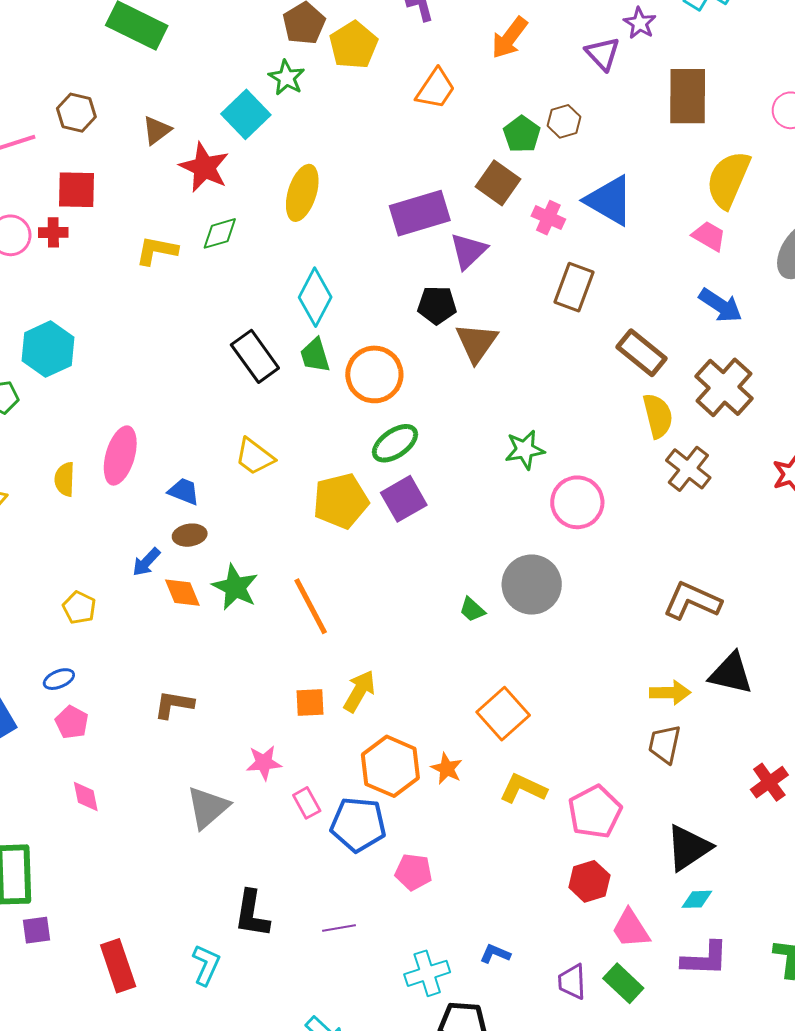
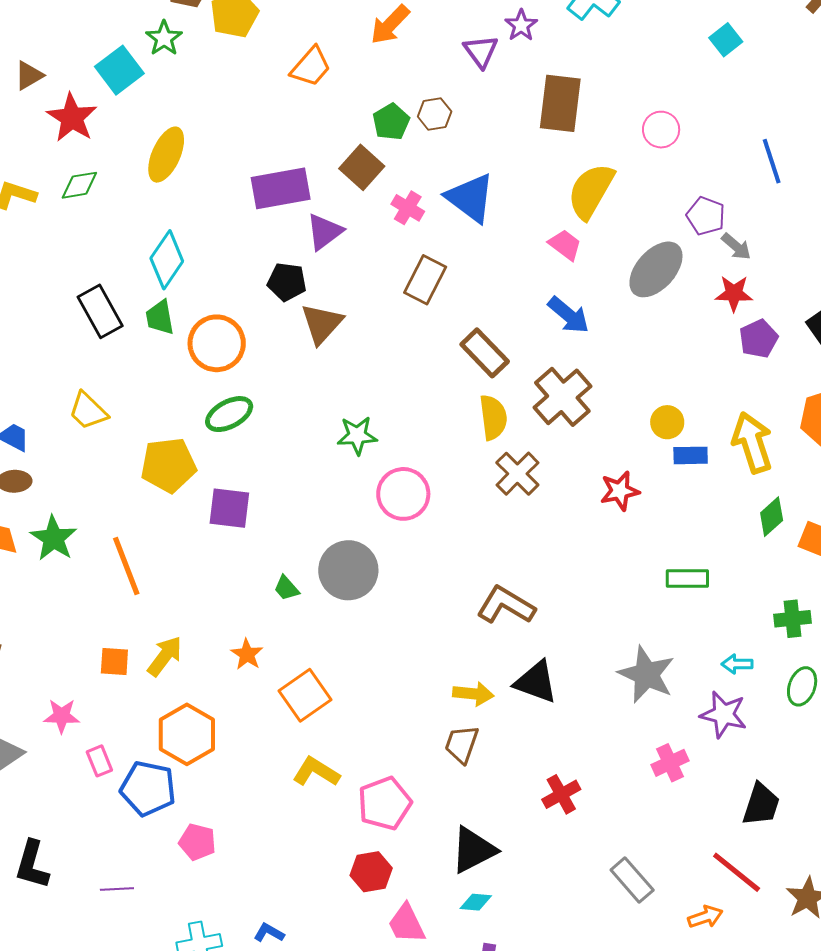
purple square: (404, 499) -> (229, 508), moved, turned 30
orange star: (447, 769) -> (247, 654), moved

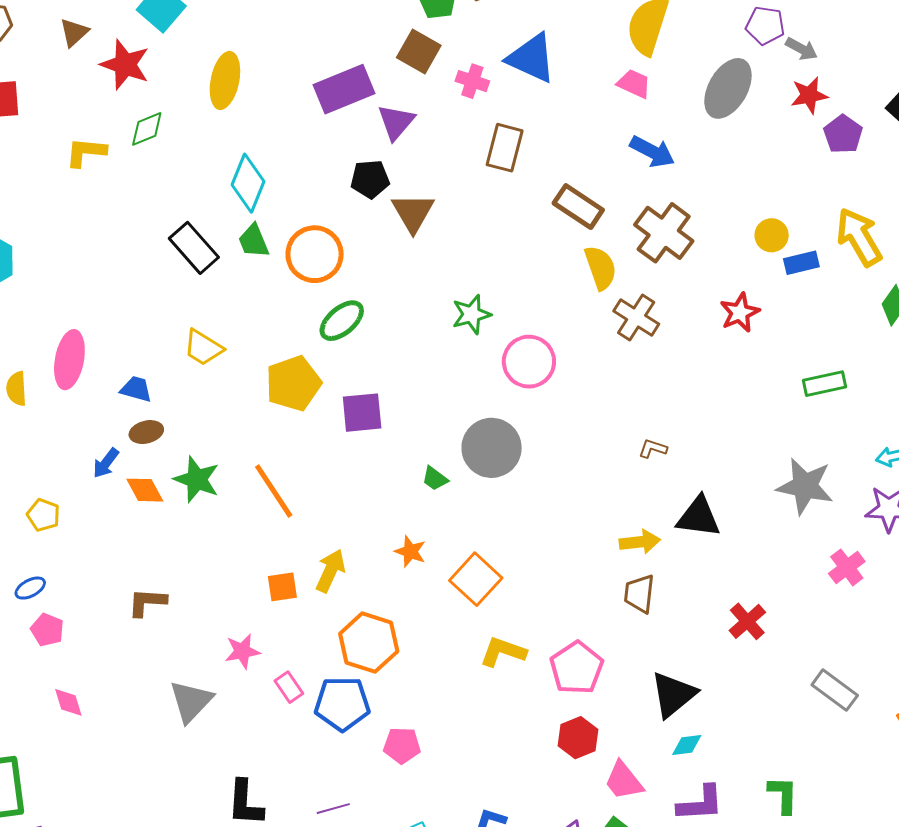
brown L-shape: (506, 605) -> (653, 449), size x0.5

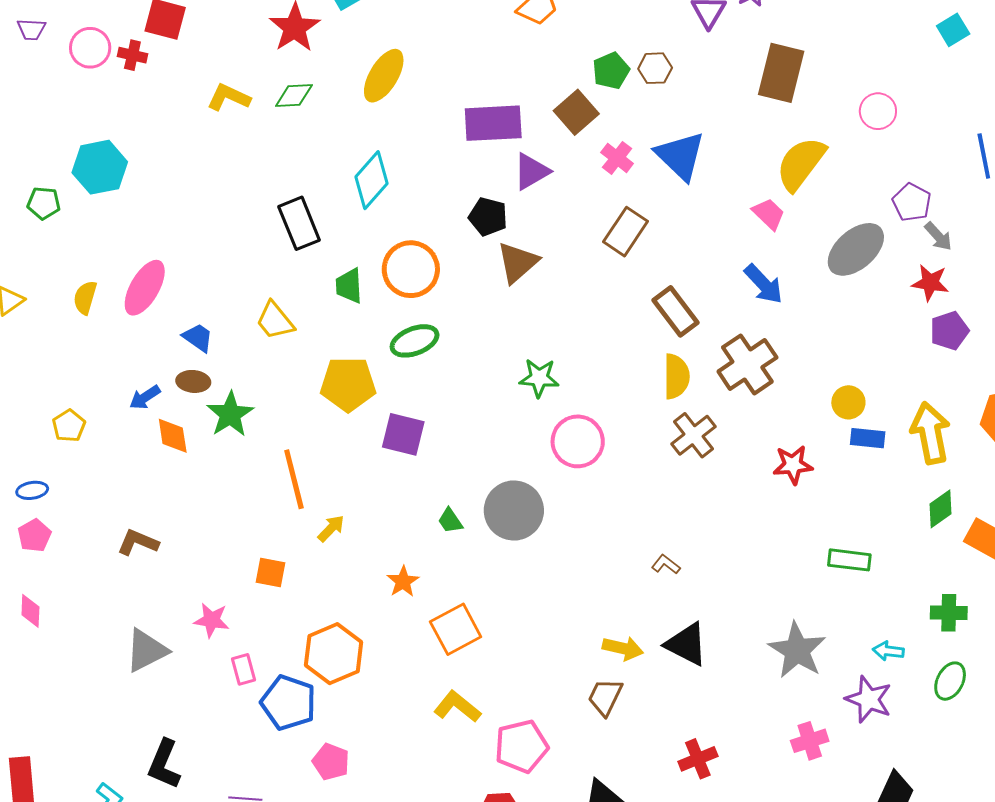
green trapezoid: (254, 241) -> (349, 286), moved
green star: (197, 479) -> (230, 414), moved
yellow arrow: (330, 571) -> (331, 528), moved, size x0.7

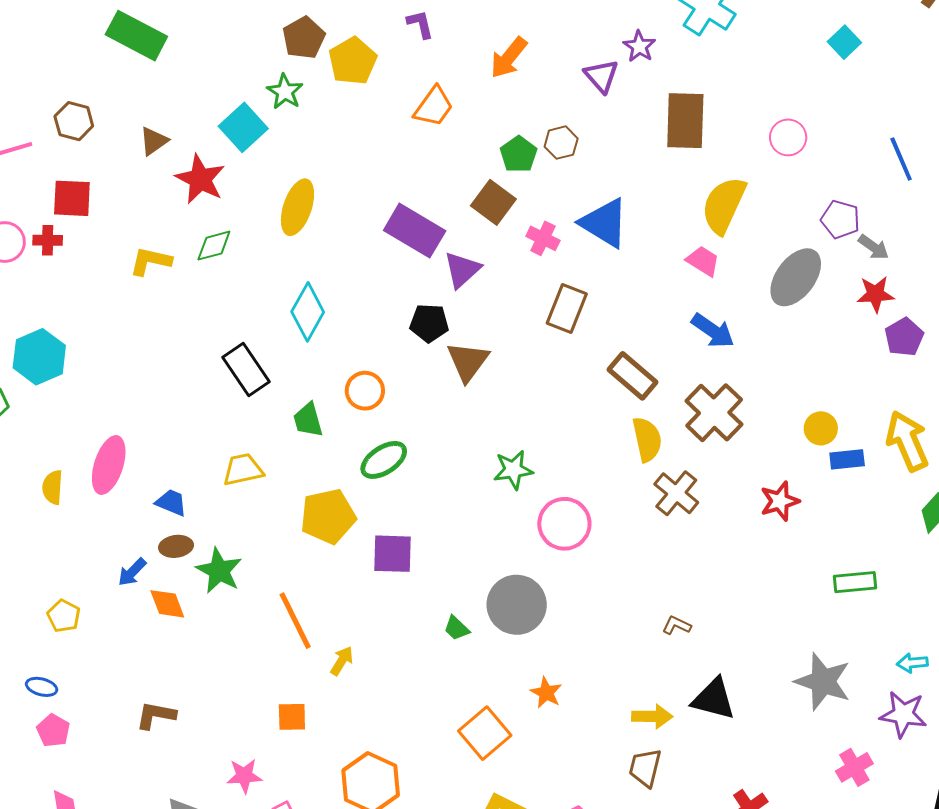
purple rectangle: (493, 123) -> (415, 231), turned 46
orange circle: (411, 269) -> (365, 391), size x0.7
yellow trapezoid: (275, 321) -> (243, 470), turned 129
blue ellipse: (32, 490) -> (42, 687), turned 36
orange star: (403, 581) -> (546, 693), moved

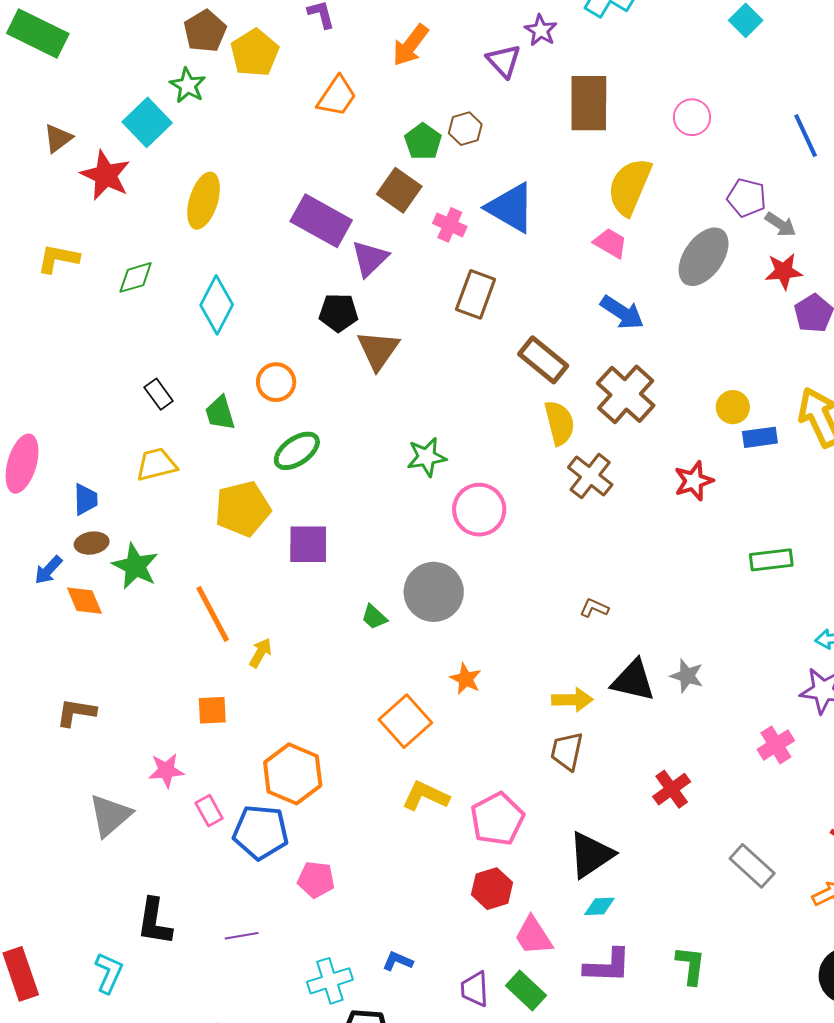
green diamond: (214, 246) -> (136, 277), moved
black rectangle: (246, 369) -> (159, 394), moved, size x0.6
blue trapezoid: (171, 503) -> (86, 499), turned 68
gray star: (823, 682) -> (687, 676), moved, size x0.6

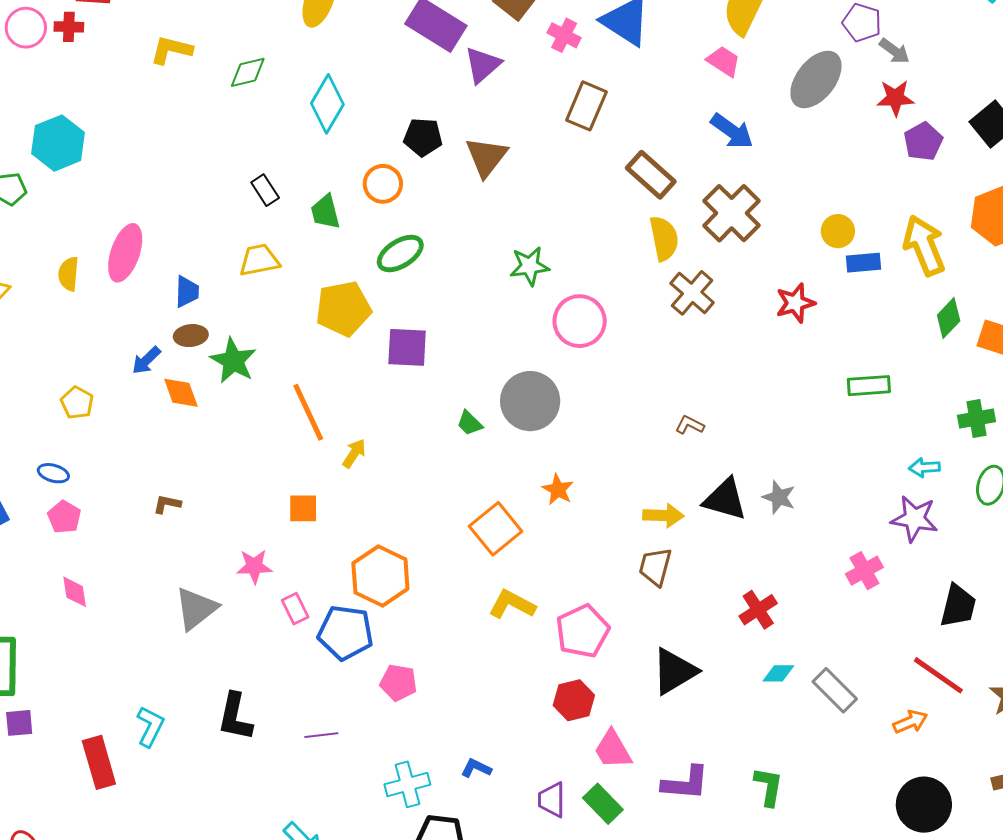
black pentagon: (338, 313) -> (423, 137), moved
brown L-shape: (76, 712) -> (167, 504), size x0.7
cyan diamond: (599, 906) -> (778, 673), moved
cyan L-shape: (109, 973) -> (150, 726), moved

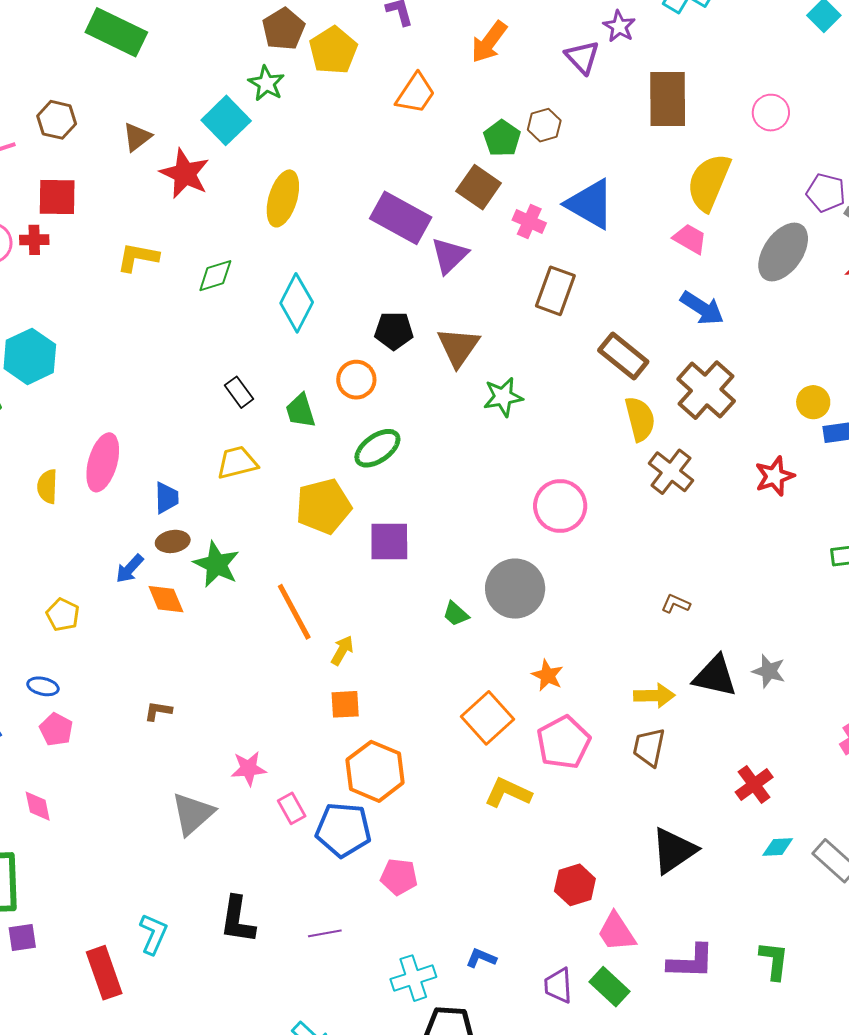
green star: (530, 266) -> (503, 397), moved
orange square: (303, 508) -> (345, 704), moved
pink diamond: (75, 592) -> (38, 806), moved
pink pentagon: (583, 631) -> (563, 742), moved

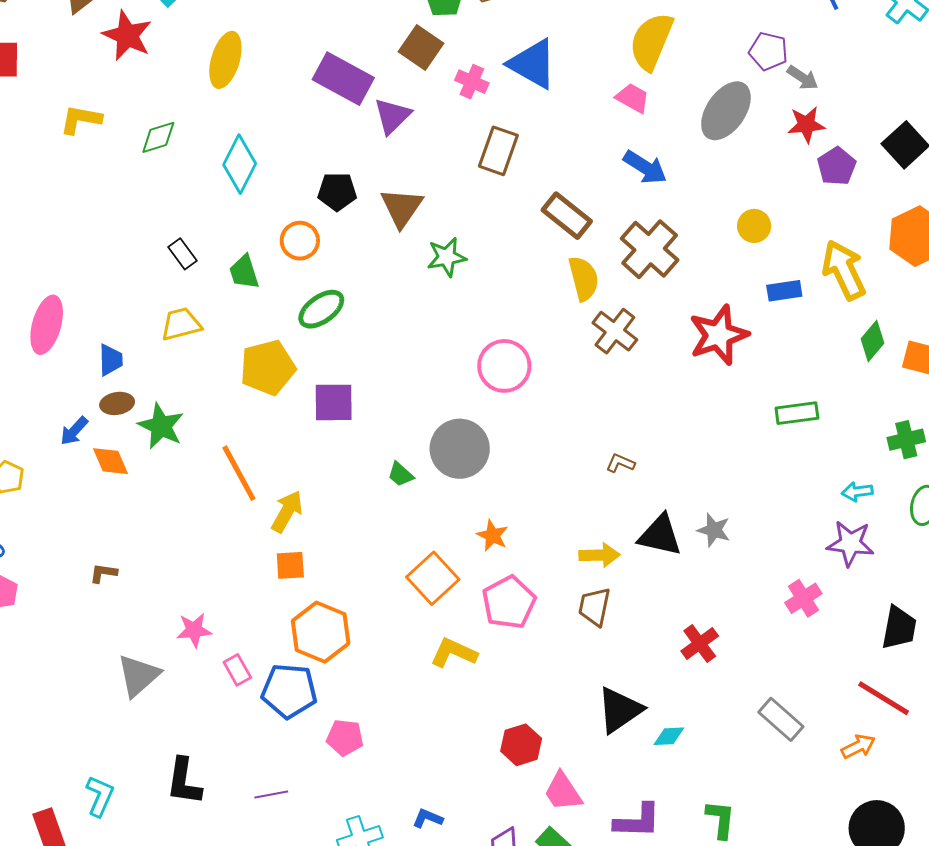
yellow circle: (813, 402) -> (754, 226), moved
red star: (775, 476) -> (719, 335), size x1.5
yellow arrow: (342, 650) -> (287, 511), size x1.4
cyan diamond: (778, 847) -> (669, 736), moved

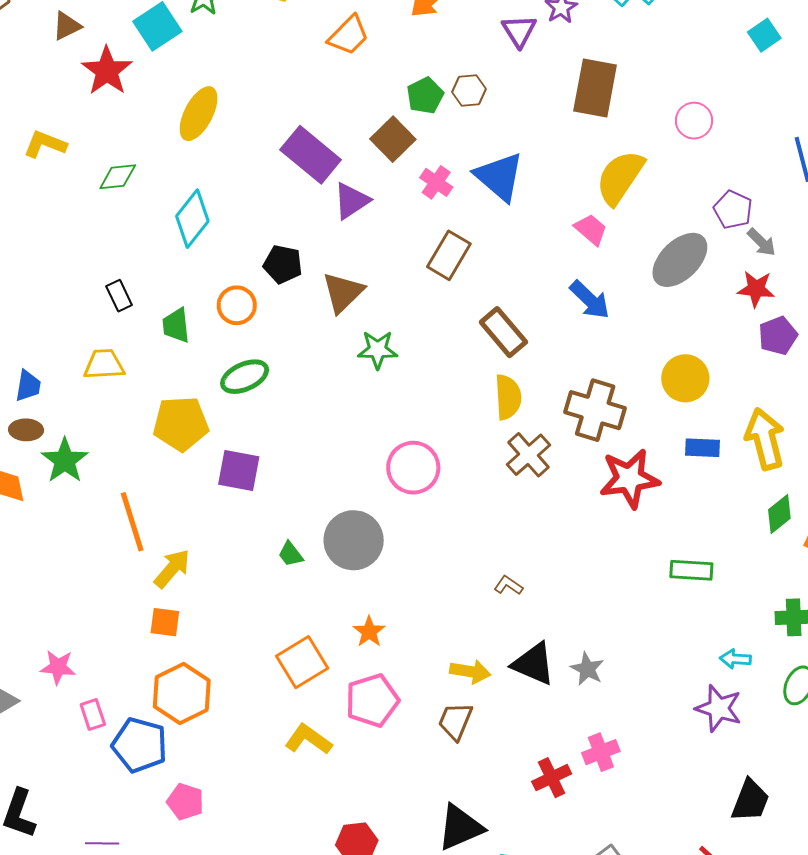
yellow circle: (754, 226) -> (685, 378), size x1.4
brown cross: (650, 249) -> (595, 410), moved, turned -36
pink cross: (803, 598) -> (601, 752), moved

